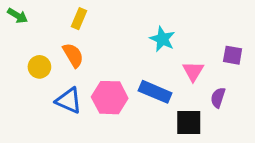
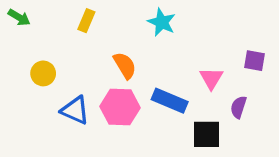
cyan star: (162, 39) -> (162, 22), moved
orange semicircle: (73, 55) -> (125, 65), moved

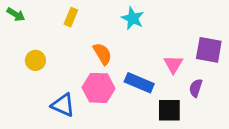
purple square: (255, 61) -> (209, 50), size x1.5
blue triangle: (75, 110) -> (63, 105), moved

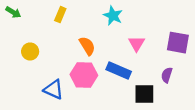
pink triangle: (173, 64) -> (136, 44), moved

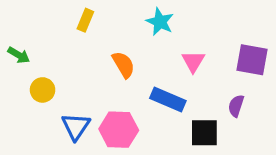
green arrow: (13, 12) -> (19, 55), moved
yellow circle: (30, 51) -> (43, 90), moved
pink hexagon: (84, 75) -> (119, 130), moved
blue triangle: (54, 90) -> (76, 126), turned 40

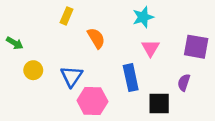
cyan star: (160, 22) -> (143, 17), moved, turned 30
orange semicircle: (123, 65) -> (96, 38), moved
blue rectangle: (168, 99) -> (131, 78), turned 55
blue triangle: (76, 126) -> (71, 76), moved

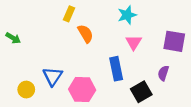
yellow rectangle: (67, 16) -> (69, 14), moved
yellow circle: (33, 70) -> (26, 90), moved
blue triangle: (71, 76) -> (53, 76), moved
black square: (159, 104) -> (141, 92), turned -30

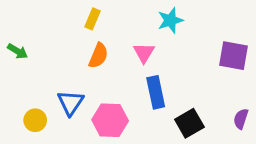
orange semicircle: (85, 34) -> (98, 56), moved, turned 54
pink triangle: (134, 42) -> (144, 53), moved
purple semicircle: (163, 73) -> (241, 119), moved

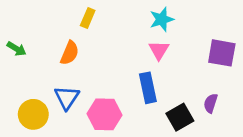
pink triangle: (144, 53) -> (159, 50), moved
orange semicircle: (98, 56) -> (70, 53), moved
purple semicircle: (241, 119) -> (211, 103), moved
yellow circle: (35, 120) -> (33, 114), size x1.4

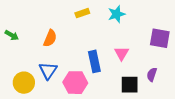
yellow rectangle: (88, 18) -> (82, 13), moved, turned 48
pink triangle: (159, 50) -> (122, 53), moved
blue rectangle: (148, 88) -> (94, 61), moved
black square: (180, 117) -> (130, 85), turned 30

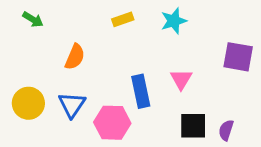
green arrow: (12, 35) -> (33, 19), moved
purple semicircle: (152, 75) -> (226, 130), moved
yellow circle: (24, 83) -> (28, 103), moved

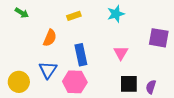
yellow rectangle: (123, 19) -> (74, 16), moved
blue rectangle: (141, 91) -> (81, 55), moved
yellow circle: (28, 103) -> (19, 82), moved

